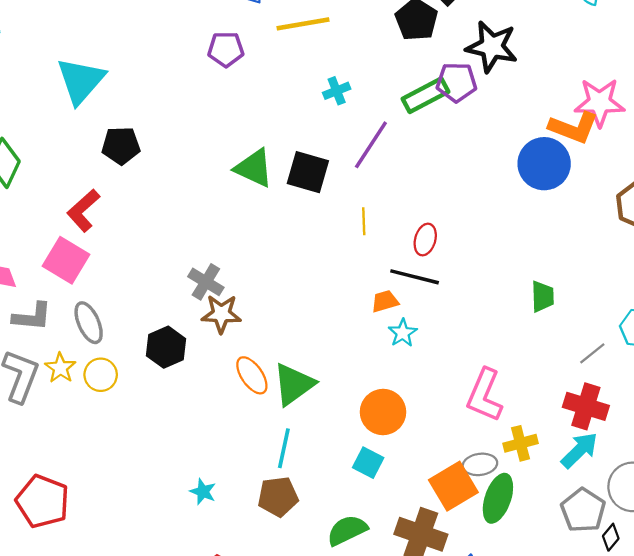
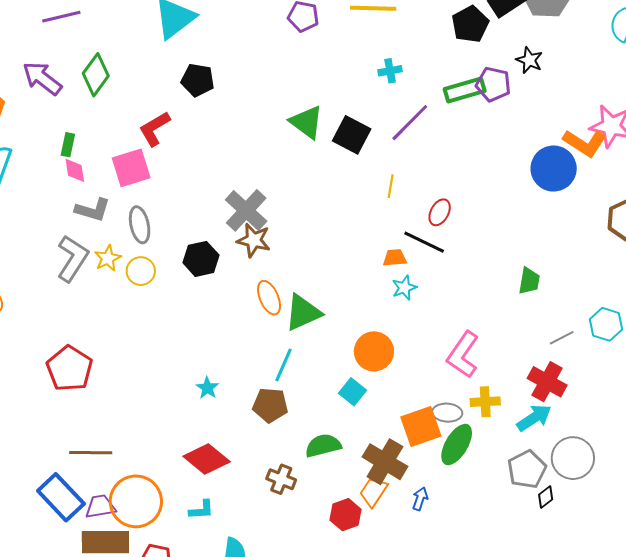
black star: (492, 47) -> (529, 60), size x0.6
pink square: (66, 260) -> (131, 168), turned 30
gray cross: (206, 282) -> (246, 210), size x1.4

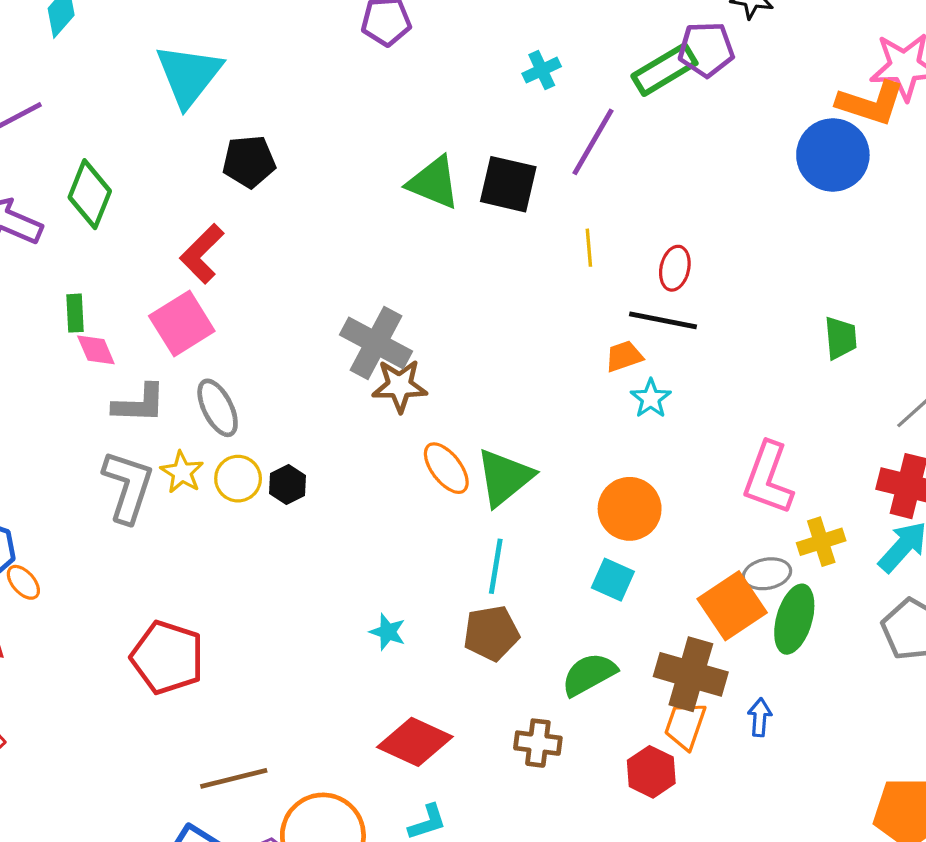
black hexagon: (201, 259) -> (288, 484), moved, size x0.7

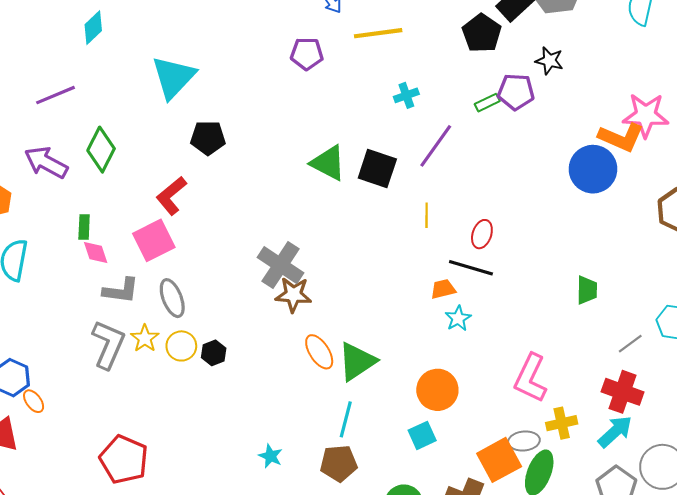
green rectangle: (664, 70) -> (487, 103), size x0.6
cyan square: (613, 580) -> (422, 435), turned 36

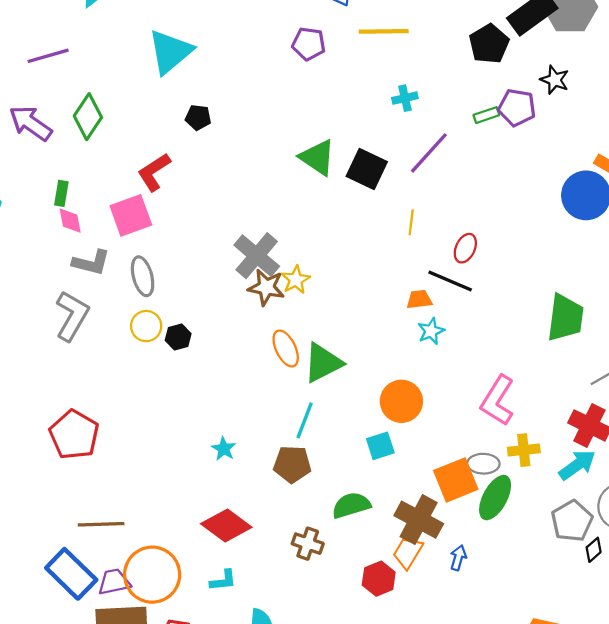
black pentagon: (208, 138) -> (198, 117), size x0.7
green trapezoid: (587, 290) -> (565, 318), size x1.6
yellow star: (145, 338) -> (296, 280), moved

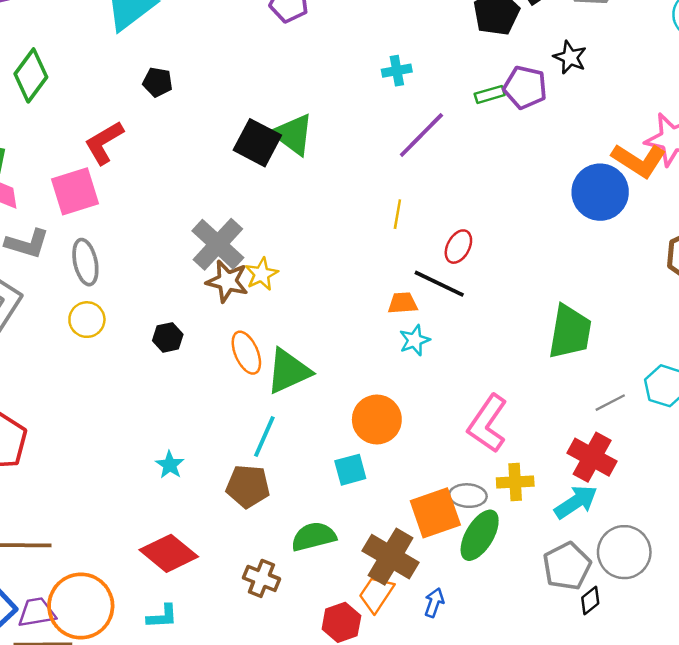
black square: (367, 169) -> (257, 143), moved
black hexagon: (178, 337) -> (168, 337), moved

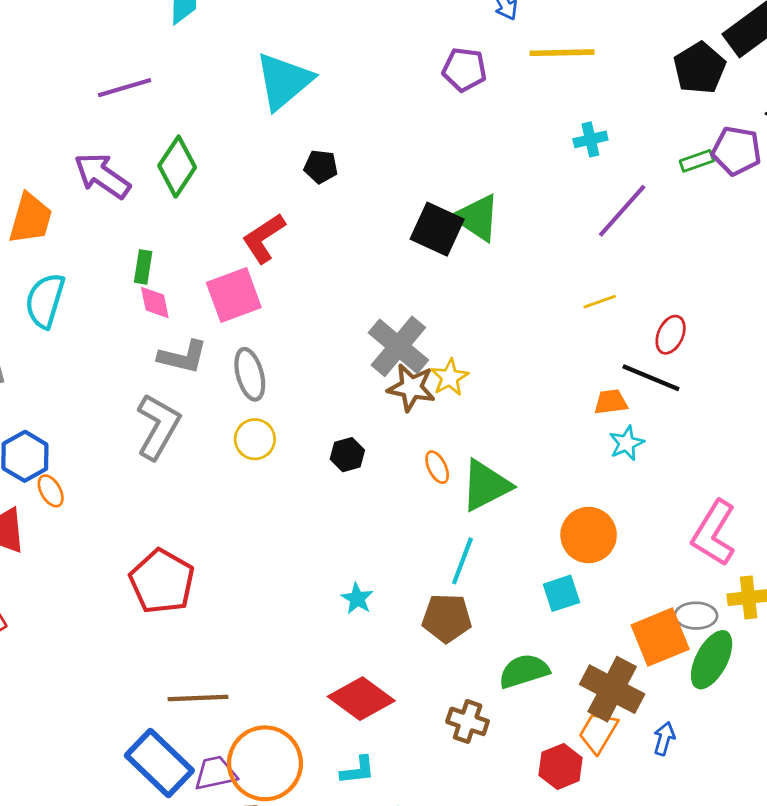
yellow line: (397, 214) -> (600, 302), turned 64
orange ellipse: (246, 353) -> (437, 467), size x0.7

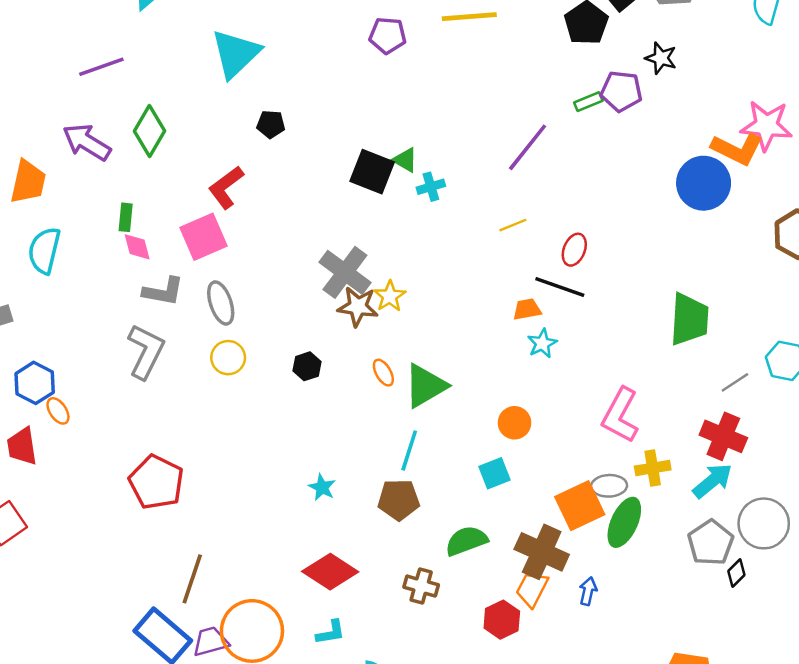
cyan cross: (590, 139) -> (431, 187), moved
green triangle: (477, 218) -> (405, 160), size x0.6
orange circle: (589, 535) -> (514, 423), size x0.7
brown line: (198, 698) -> (192, 579), turned -66

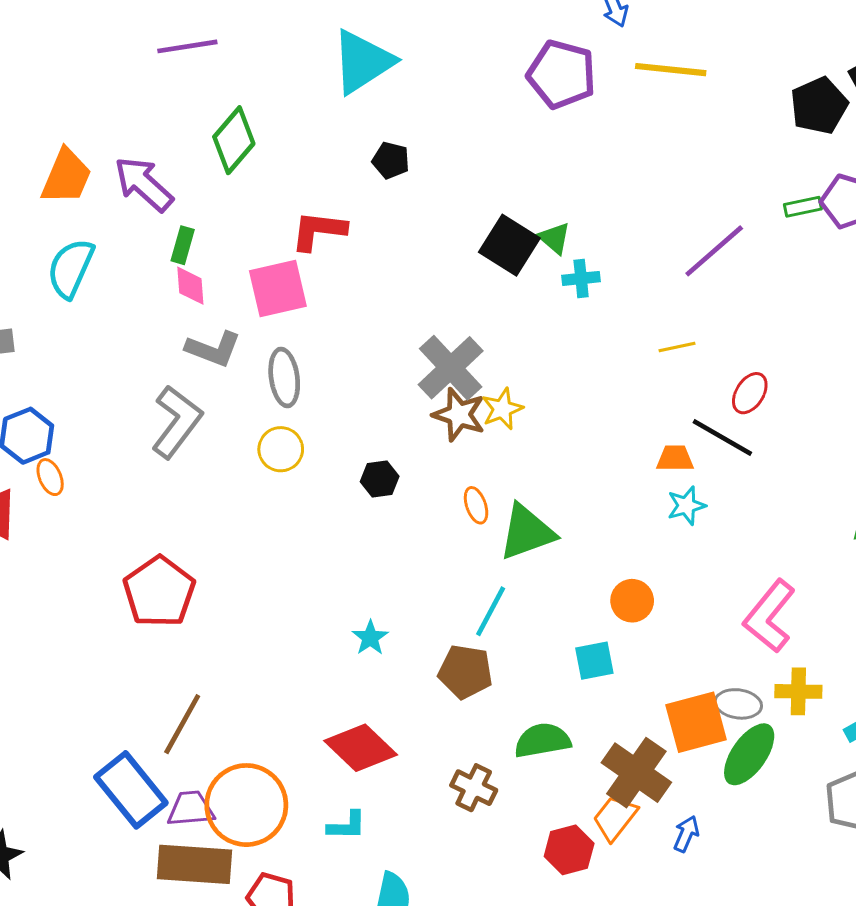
purple pentagon: (388, 35) -> (562, 74), size x1.4
purple arrow: (87, 142) -> (144, 184), moved
red L-shape: (226, 187) -> (318, 231), turned 33

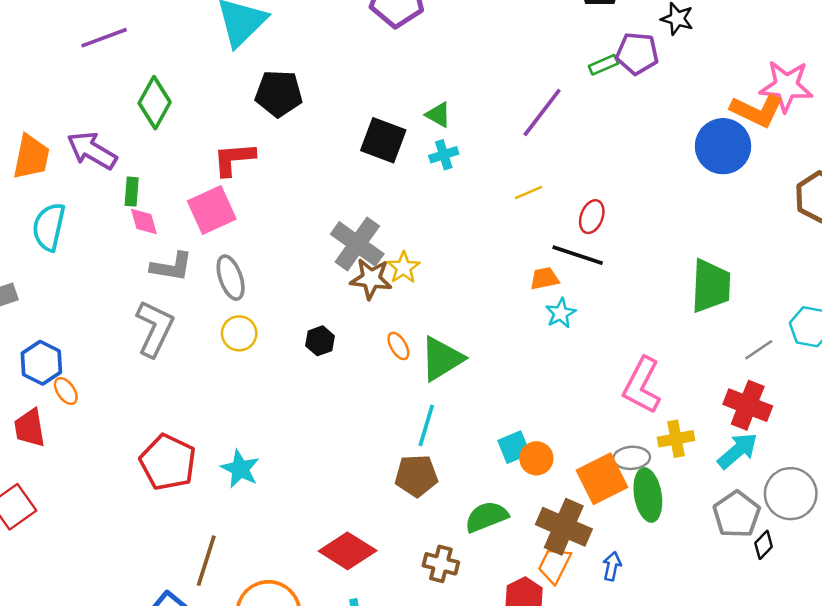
black pentagon: (391, 160) -> (279, 94), size x1.6
green triangle: (554, 238) -> (438, 115), moved
orange circle: (632, 601) -> (536, 458), moved
cyan star: (370, 638) -> (240, 469), moved, size x1.4
green ellipse: (749, 754) -> (648, 495), turned -33

